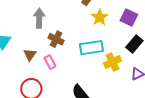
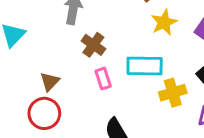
brown triangle: (30, 55) -> (50, 82), moved
pink rectangle: (50, 62) -> (103, 79), moved

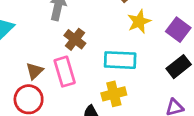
pink rectangle: (103, 79) -> (65, 72), moved, size x1.5
yellow cross: (173, 93) -> (114, 94), moved

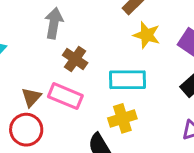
yellow star: (139, 22) -> (147, 35), turned -30
pink rectangle: (65, 72) -> (65, 96), turned -48

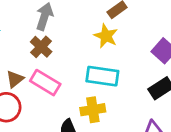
yellow star: (147, 35) -> (106, 36), moved
brown cross: (75, 59) -> (41, 47), moved

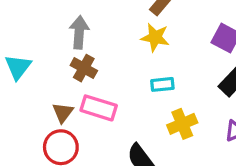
cyan rectangle: (102, 76) -> (162, 84), size x0.6
yellow cross: (93, 110) -> (182, 124), moved

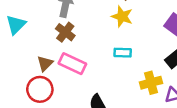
yellow cross: (182, 124) -> (151, 83), moved

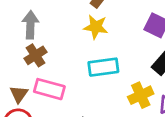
brown cross: (65, 32) -> (35, 55), turned 30
cyan rectangle: (123, 53) -> (103, 67), size x1.5

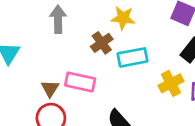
brown cross: (35, 55) -> (102, 43), moved

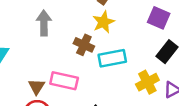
yellow star: (123, 18) -> (103, 22), turned -30
brown cross: (102, 43) -> (84, 45), turned -30

